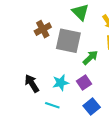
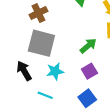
gray square: (68, 41) -> (41, 43), moved
purple square: (84, 83) -> (89, 71), moved

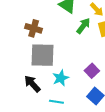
brown cross: (38, 13) -> (34, 28), turned -35
green arrow: (88, 46) -> (83, 26), moved

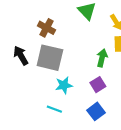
green arrow: (83, 26) -> (102, 58), moved, turned -35
black arrow: (32, 84) -> (21, 56), moved

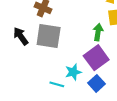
cyan star: (64, 85) -> (73, 72), moved
purple square: (98, 85) -> (96, 58), size x1.6

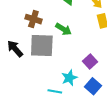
green arrow: (98, 32) -> (63, 29), moved, turned 119
purple square: (96, 58) -> (90, 62), size x0.6

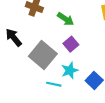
gray square: (42, 46) -> (43, 55), moved, turned 35
purple square: (90, 62) -> (71, 44), moved

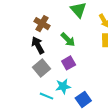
black arrow: (14, 37) -> (38, 45), moved
gray square: (43, 55) -> (42, 68), size x0.7

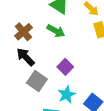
brown cross: (42, 24) -> (23, 32), turned 35
green arrow: (68, 40) -> (56, 31), moved

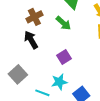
gray square: (37, 81) -> (18, 74), moved

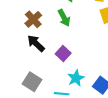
green arrow: (63, 23) -> (64, 18), turned 35
purple square: (64, 57) -> (63, 54), moved

